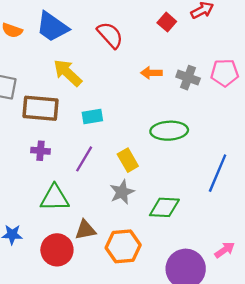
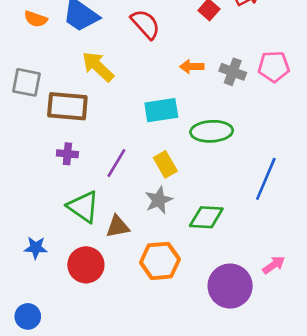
cyan rectangle: (92, 117) -> (161, 110), moved, size x1.4
green triangle: (55, 198) -> (83, 207), turned 36
brown triangle: (85, 230) -> (118, 227), moved

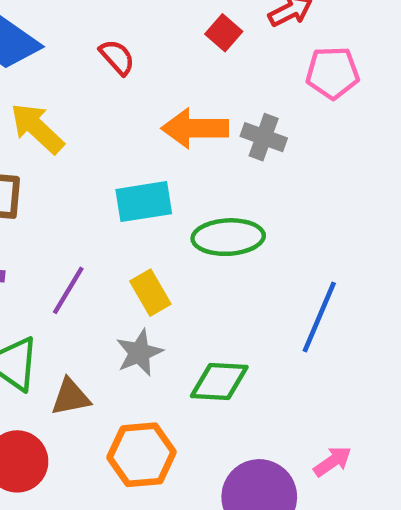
red semicircle: (145, 24) -> (117, 57), size x0.7
orange arrow: (192, 67) -> (195, 128), size x1.6
pink pentagon: (274, 67) -> (333, 73), moved

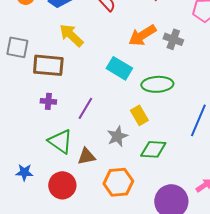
orange arrow: (195, 128) -> (142, 35), turned -32
cyan rectangle: (144, 202) -> (119, 68), turned 40
yellow rectangle: (150, 293) -> (139, 115), moved

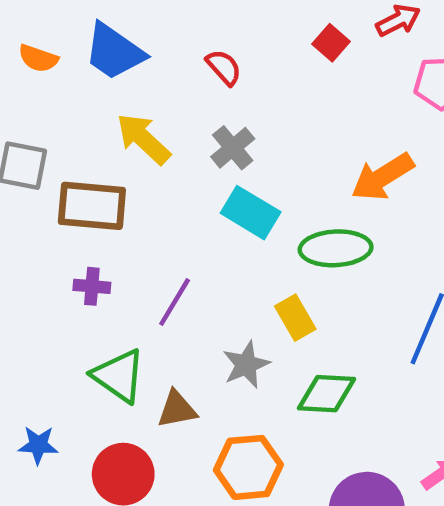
orange arrow: (142, 35) -> (382, 177), moved
gray cross: (173, 39) -> (233, 148), moved, turned 30

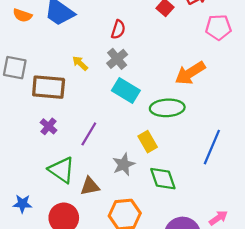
red semicircle: (224, 67) -> (118, 29), moved, turned 60
yellow arrow: (143, 139) -> (80, 63), moved, size x0.6
purple cross: (92, 286) -> (49, 126), turned 35
green diamond: (327, 394) -> (163, 179), turned 68

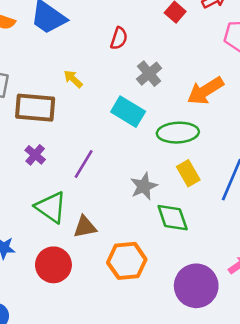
gray cross: (117, 59) -> (149, 74), moved
yellow rectangle: (148, 142) -> (188, 173), moved
gray star: (124, 164) -> (144, 186), moved

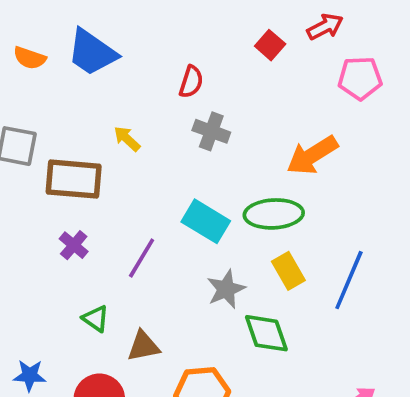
gray cross: (149, 74) -> (211, 131), moved, turned -30
cyan rectangle: (128, 112) -> (206, 221), moved
green triangle: (51, 207) -> (96, 319), size x0.6

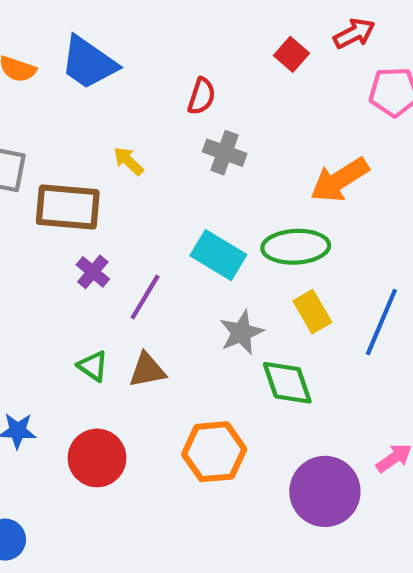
purple cross: (74, 245) -> (93, 272), moved
brown triangle: (143, 346) -> (147, 370), moved

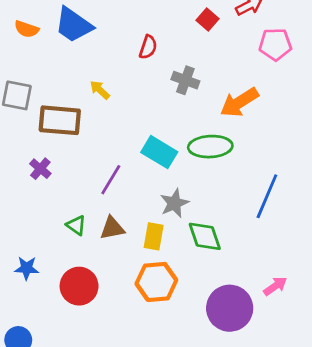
gray cross: (225, 153) -> (185, 80), moved
purple cross: (93, 272) -> (40, 169), moved
yellow rectangle: (312, 312) -> (154, 236), moved, turned 40

